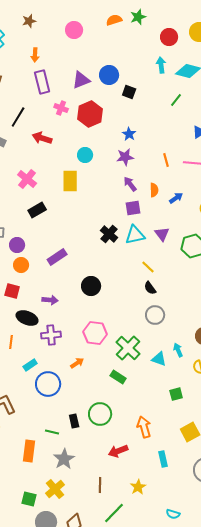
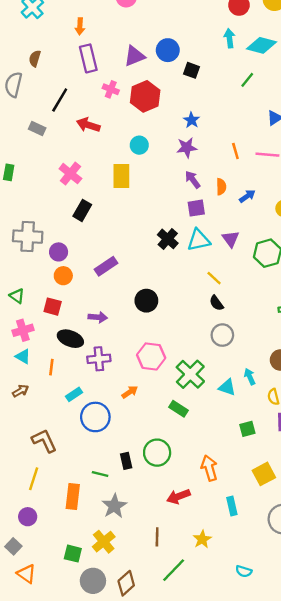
black rectangle: (37, 210) -> (82, 210), turned -30

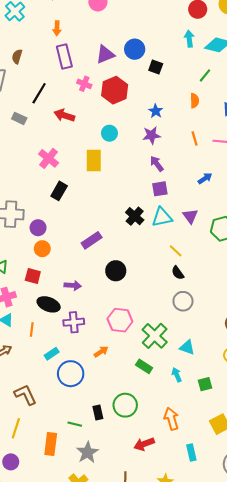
orange semicircle: (221, 187) -> (195, 101), moved
purple rectangle: (106, 266) -> (92, 240), moved
cyan arrow: (250, 377) -> (177, 375), moved

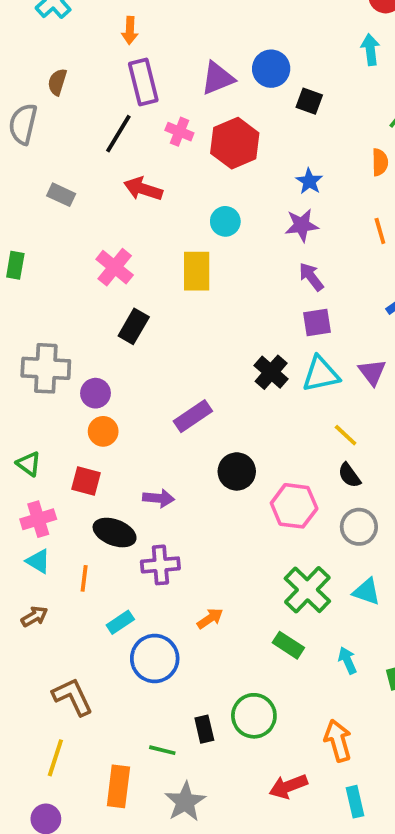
black line: (39, 93) -> (118, 134), moved
pink hexagon: (120, 320) -> (294, 506), moved
cyan triangle: (187, 347) -> (367, 592), moved
cyan rectangle: (191, 452) -> (355, 802), moved

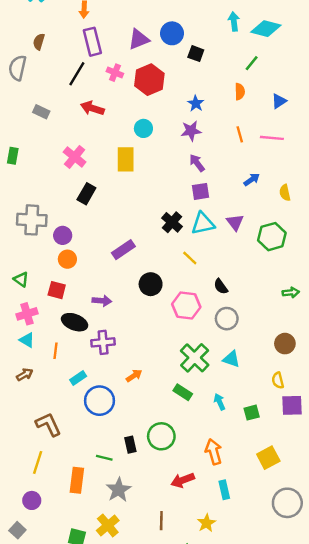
yellow line: (346, 435) -> (190, 258), moved

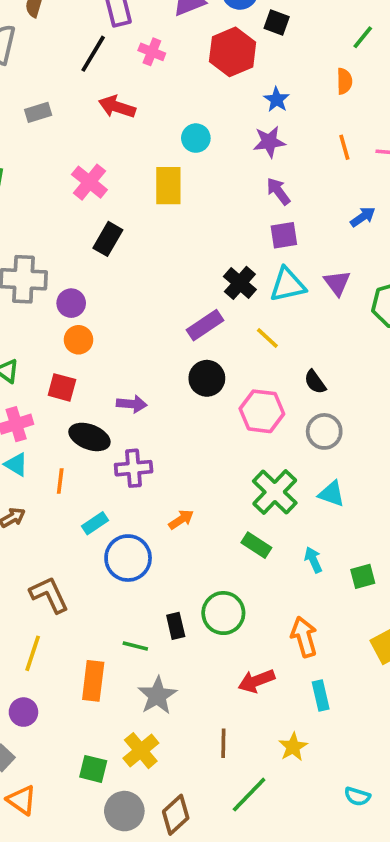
red hexagon: (149, 80) -> (233, 52), moved
gray rectangle: (41, 112) -> (38, 112), turned -42
purple rectangle: (123, 250) -> (205, 325), moved

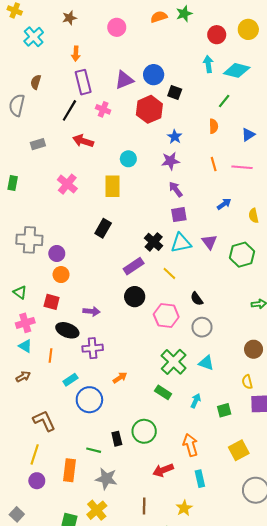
black rectangle: (108, 239) -> (103, 228), moved
cyan arrow: (313, 560) -> (196, 401), turned 48
gray star: (157, 696) -> (106, 479), turned -30
purple circle: (23, 712) -> (37, 481), moved

